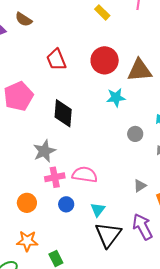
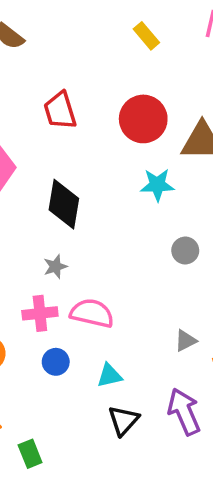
gray star: (44, 151) -> (55, 267), moved, size x0.6
cyan triangle: (98, 210) -> (109, 375), turned 35
black triangle: (108, 235) -> (123, 420), size x0.7

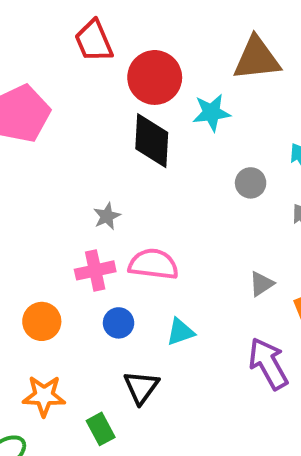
red circle: (143, 119) -> (155, 77), moved
black diamond: (64, 204) -> (152, 141), moved
black triangle: (123, 420) -> (141, 387), moved

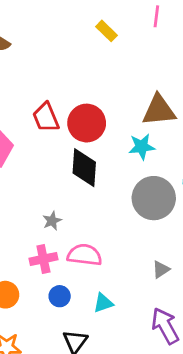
red trapezoid: (94, 41) -> (46, 117), moved
cyan star: (212, 113) -> (142, 147), moved
gray circle: (251, 183) -> (154, 198), size x2.0

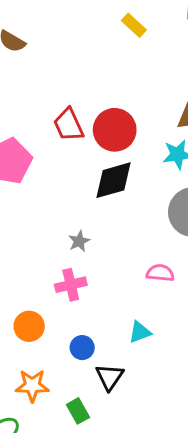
black diamond: (84, 168) -> (113, 180), turned 72
pink semicircle: (85, 255) -> (160, 273), moved, size x0.7
blue circle: (60, 296) -> (82, 348), moved

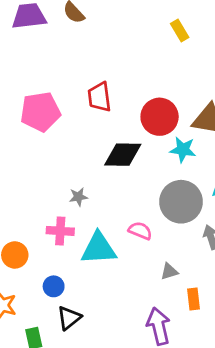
red circle: (115, 130) -> (160, 117), moved
pink semicircle: (160, 273) -> (140, 231), moved
cyan triangle: (140, 332) -> (99, 248), moved, size x1.8

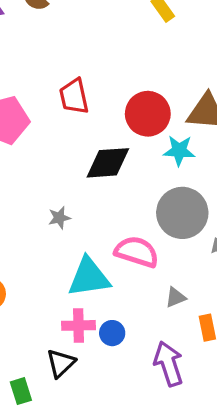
pink cross: (60, 231) -> (78, 325), moved
pink semicircle: (140, 231) -> (137, 252), size x1.5
blue circle: (54, 286) -> (112, 333), moved

